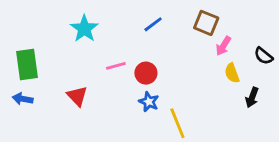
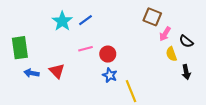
blue line: (153, 24) -> (86, 20), moved
black semicircle: (263, 56) -> (186, 41), moved
black arrow: (252, 97) -> (186, 72), turned -32
blue arrow: (23, 99) -> (31, 73), moved

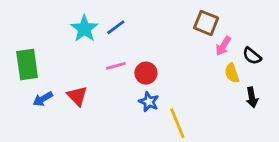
blue arrow: (31, 73) -> (43, 99), turned -40

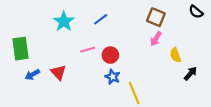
blue line: (116, 27) -> (101, 19), moved
pink arrow: (223, 46) -> (156, 39), moved
black semicircle: (252, 56) -> (196, 12), moved
black arrow: (252, 97) -> (191, 73), turned -128

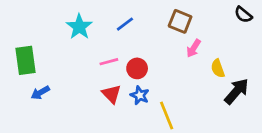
brown square: (156, 17) -> (180, 21), moved
red triangle: (58, 72) -> (112, 94), moved
black arrow: (191, 73) -> (237, 91), size x1.5

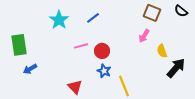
brown square: (180, 21) -> (152, 13), moved
red triangle: (112, 94) -> (75, 87), moved

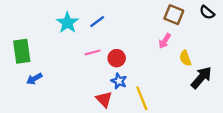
blue line: (93, 18) -> (97, 22), moved
red triangle: (75, 87) -> (104, 99), moved

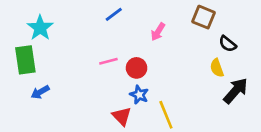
black semicircle: (207, 12) -> (228, 44), moved
blue line: (97, 22) -> (114, 14), moved
cyan star: (67, 23) -> (40, 28), moved
pink arrow: (165, 41) -> (158, 32), moved

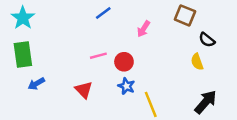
cyan star: (40, 28) -> (23, 18), moved
black arrow: (236, 91) -> (206, 102), moved
red triangle: (122, 116) -> (84, 90), moved

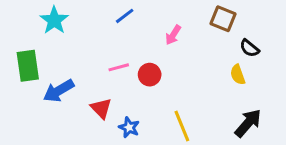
cyan star: (23, 18) -> (54, 20), moved
blue arrow: (36, 84) -> (59, 91), moved, size x1.5
blue star: (126, 86) -> (129, 127), moved

